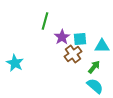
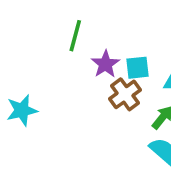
cyan star: (15, 63) -> (22, 110), turned 30

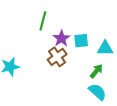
brown cross: (125, 94) -> (57, 57), moved

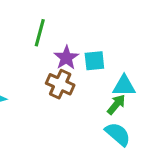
cyan triangle: (105, 48) -> (124, 86), moved
brown cross: (57, 57) -> (60, 84), turned -30

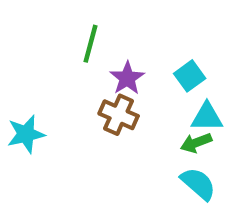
cyan square: (94, 61) -> (190, 76), moved, turned -30
green arrow: (116, 104) -> (196, 143), turned -150

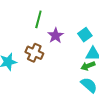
brown cross: (119, 115) -> (34, 53), moved

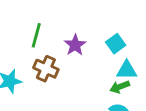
green line: (38, 19) -> (36, 35), moved

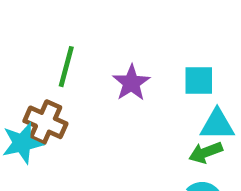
cyan square: (116, 44) -> (199, 80), turned 36
brown cross: (46, 69) -> (45, 122), moved

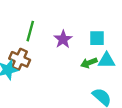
green arrow: (206, 152) -> (89, 63), moved

